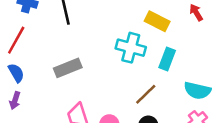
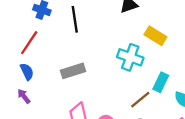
cyan rectangle: (167, 59) -> (161, 82), moved
purple arrow: (15, 101) -> (24, 96), turned 120

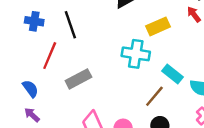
yellow rectangle: (155, 36) -> (158, 26), turned -45
red line: (29, 43) -> (50, 56), moved
cyan rectangle: (161, 82) -> (172, 74), turned -66

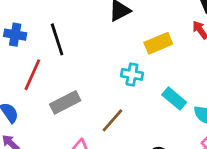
cyan cross: (136, 54) -> (132, 74), size x0.7
brown line: (154, 96) -> (112, 120), moved

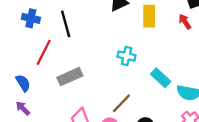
yellow rectangle: (158, 43) -> (149, 16), moved, turned -70
brown line: (112, 120) -> (121, 103), moved

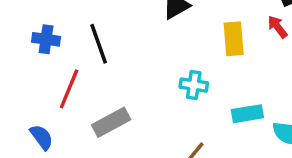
yellow rectangle: (149, 16) -> (234, 39), moved
cyan rectangle: (161, 78) -> (247, 114), turned -48

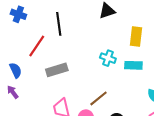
blue cross: (46, 39) -> (18, 14), moved
cyan rectangle: (247, 114) -> (133, 65), moved

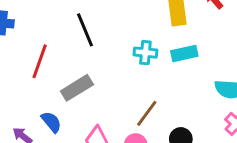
black line: (59, 24) -> (85, 30), moved
blue semicircle: (16, 70) -> (51, 122), moved

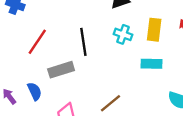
black line: (85, 30) -> (83, 42), moved
cyan cross: (145, 53) -> (123, 34), moved

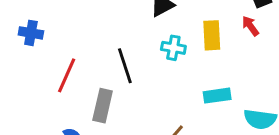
cyan rectangle: (151, 64) -> (217, 96), moved
gray rectangle: (61, 70) -> (103, 106), turned -50

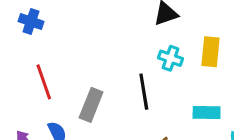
black line: (125, 66) -> (144, 92), moved
red line: (67, 75) -> (44, 82), moved, turned -52

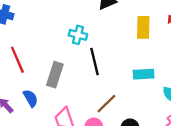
cyan cross: (170, 58) -> (78, 35), moved

